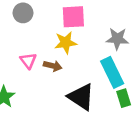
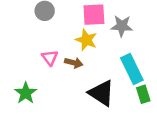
gray star: (117, 39) -> (122, 26), moved
yellow star: (66, 43) -> (86, 40), turned 30

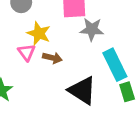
gray star: (122, 26) -> (92, 29), moved
yellow star: (86, 40) -> (39, 33), moved

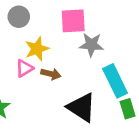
yellow star: (39, 33) -> (37, 49), turned 30
pink triangle: (27, 52) -> (24, 68), turned 36

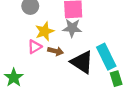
gray star: (91, 45) -> (72, 28), moved
black triangle: (82, 107) -> (82, 62), moved

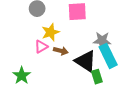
gray star: (72, 28) -> (102, 40), moved
green rectangle: (116, 79) -> (97, 77), moved

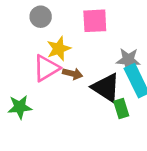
pink triangle: (41, 47) -> (46, 68), size x1.5
green star: (22, 76) -> (20, 107), turned 30

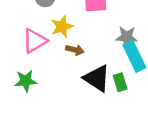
pink triangle: (46, 68) -> (35, 41), moved
black triangle: (106, 88) -> (97, 78), moved

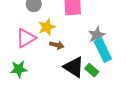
gray star: (127, 37) -> (97, 35), turned -30
green rectangle: (120, 82) -> (92, 70), turned -32

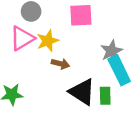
pink triangle: (26, 38) -> (22, 38), moved
green rectangle: (92, 70) -> (105, 96), turned 48

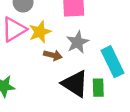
gray star: (112, 51) -> (77, 42), moved

